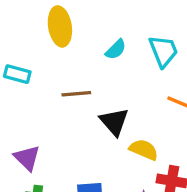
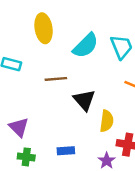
cyan semicircle: (116, 49) -> (86, 46), size x1.6
yellow semicircle: (144, 150) -> (107, 121), turned 75

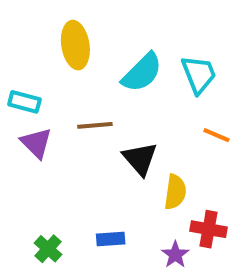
purple triangle: (19, 127) -> (36, 143), moved
green cross: (26, 157) -> (48, 249), turned 35

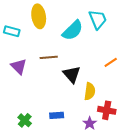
cyan trapezoid: (199, 74) -> (98, 19), moved
cyan rectangle: (24, 102) -> (12, 31), moved
orange line: (216, 135) -> (111, 62), turned -56

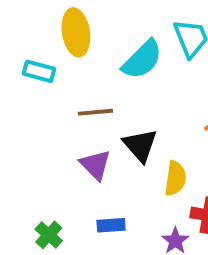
cyan rectangle: (12, 31) -> (39, 71), moved
purple triangle: (19, 66) -> (95, 165), moved

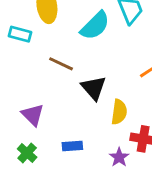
brown line: (95, 112) -> (61, 64), turned 30
purple triangle: (95, 165) -> (33, 115), moved

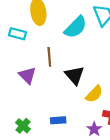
brown line: (61, 64) -> (49, 57), turned 60
yellow semicircle: (119, 112) -> (94, 94), turned 36
purple triangle: (33, 115) -> (27, 75), moved

